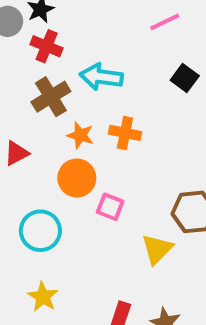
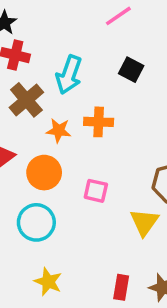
cyan arrow: (101, 77) -> (69, 75), turned -69
black square: (185, 78) -> (131, 70), moved
orange circle: (77, 178) -> (44, 173), moved

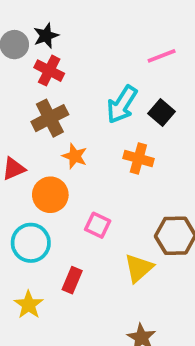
cyan arrow: (69, 75) -> (122, 104), moved
orange cross: (99, 122) -> (138, 158), moved
red rectangle: (121, 287) -> (72, 280), moved

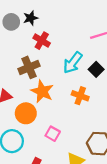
red cross: (49, 71) -> (42, 41), moved
orange star: (75, 156) -> (42, 91), size x1.5

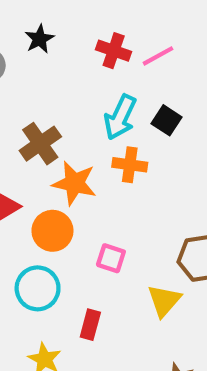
black star: (31, 18) -> (39, 39), moved
red cross: (42, 41) -> (114, 51), moved
orange cross: (80, 96) -> (130, 165), moved

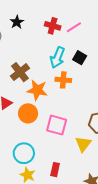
pink square: (111, 258) -> (57, 125), size x1.5
cyan circle: (38, 288) -> (24, 153), moved
red rectangle: (90, 325) -> (55, 170), moved

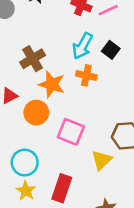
red rectangle: (55, 170) -> (62, 188), size x1.5

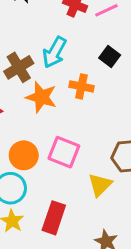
cyan arrow: (83, 46) -> (54, 52), moved
orange circle: (36, 113) -> (24, 155), moved

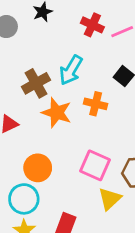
pink square: (64, 152) -> (95, 165), moved

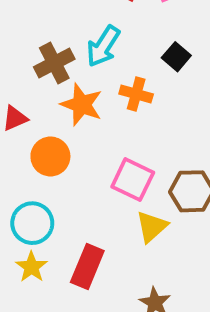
orange circle: (38, 168) -> (50, 156), moved

